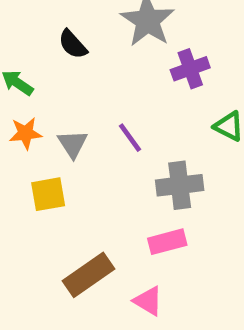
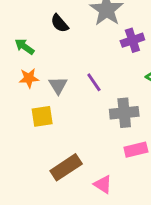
pink rectangle: (167, 242) -> (136, 150), moved

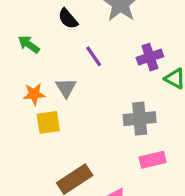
purple cross: (132, 40) -> (150, 57), moved
orange star: (29, 78) -> (34, 94), moved
purple line: (94, 82) -> (94, 56), moved

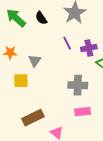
green arrow: (29, 44) -> (16, 18), moved, size x1.5
purple line: (94, 56) -> (67, 43), moved
orange star: (34, 94) -> (10, 53), moved

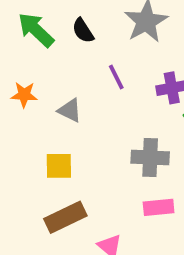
purple line: (67, 43) -> (116, 77), moved
gray triangle: (35, 61) -> (70, 110), turned -40
yellow square: (21, 81) -> (59, 166), moved

